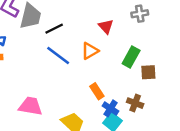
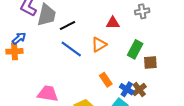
red triangle: (106, 26) -> (113, 23), turned -48
brown cross: (135, 103) -> (139, 90), turned 32
blue cross: (110, 108) -> (127, 89), moved

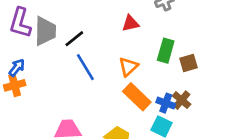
orange triangle: (99, 45) -> (128, 67), moved
blue line: (71, 49) -> (85, 67), turned 35
orange rectangle: (106, 80) -> (137, 97), size x1.5

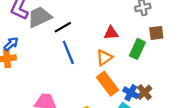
red triangle: (130, 23) -> (111, 33), moved
gray trapezoid: (45, 31) -> (40, 17), turned -125
brown square: (188, 63) -> (156, 33), moved

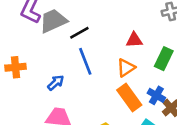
blue arrow: (11, 44) -> (56, 83), moved
blue cross: (131, 93) -> (156, 95), moved

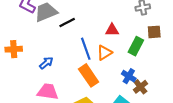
blue line: (85, 61) -> (86, 49), moved
orange rectangle: (129, 98) -> (89, 75), moved

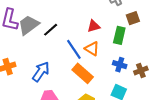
orange triangle: (105, 53) -> (92, 49), turned -42
blue arrow: (46, 63) -> (41, 72), size x1.5
brown cross: (140, 87) -> (141, 71), moved, turned 32

